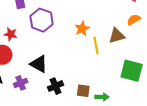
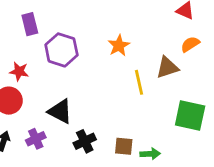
orange star: (82, 29) -> (119, 46), moved

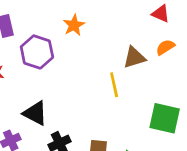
orange star: (119, 46) -> (74, 25), moved
brown triangle: (167, 68) -> (134, 57), moved

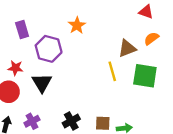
black triangle: (35, 113) -> (42, 83), moved, turned 35
green square: (165, 118) -> (145, 76), moved

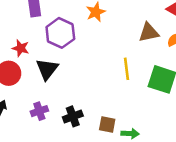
brown triangle: (127, 48) -> (149, 32), moved
purple cross: (32, 121) -> (39, 111), moved

